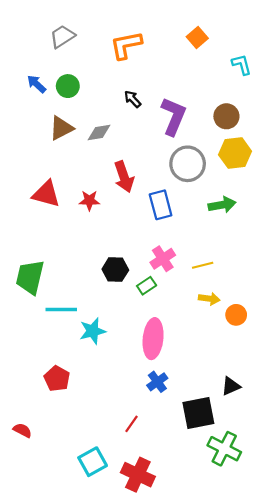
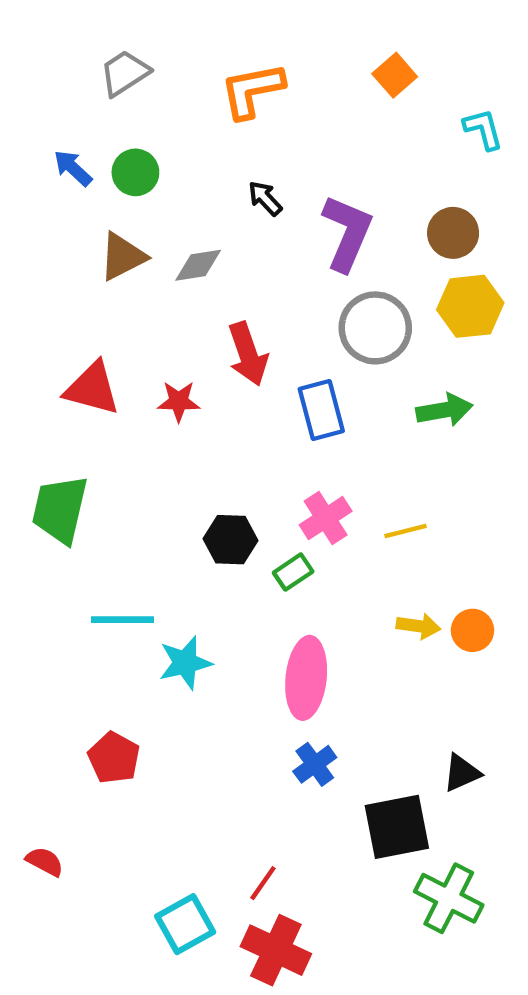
green trapezoid: (30, 277) -> (60, 509), moved
yellow arrow: (209, 299) -> (418, 626), moved
red line: (131, 424) -> (263, 883), moved

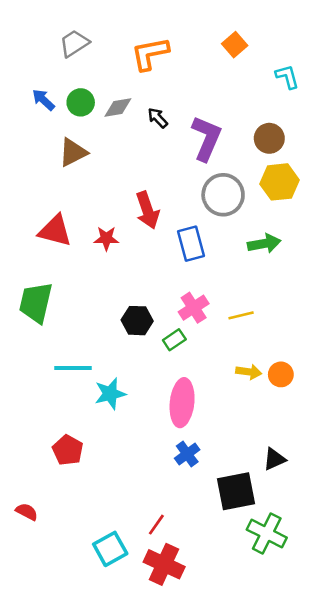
gray diamond: (198, 265) -> (118, 108), moved

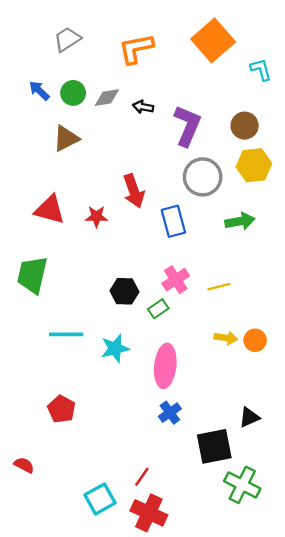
orange square: (235, 45) -> (213, 40), size x1.8
black arrow: (158, 118) -> (143, 107), turned -36
cyan star: (110, 394) -> (115, 348), moved

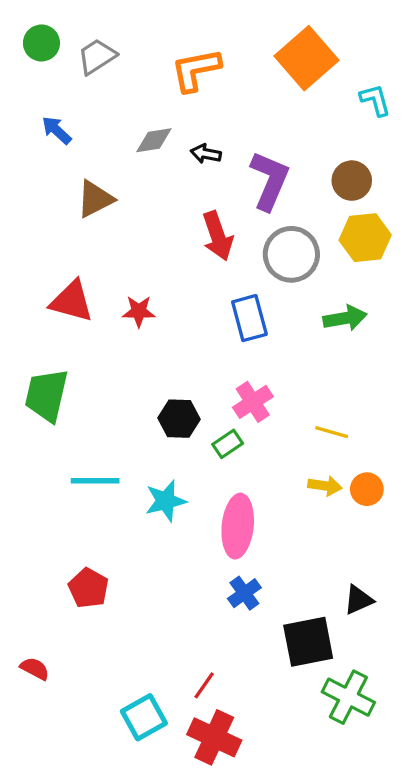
green circle: (73, 93) -> (41, 43), moved
red arrow: (134, 191) -> (218, 236), moved
yellow line: (219, 287) -> (332, 432), moved, turned 30

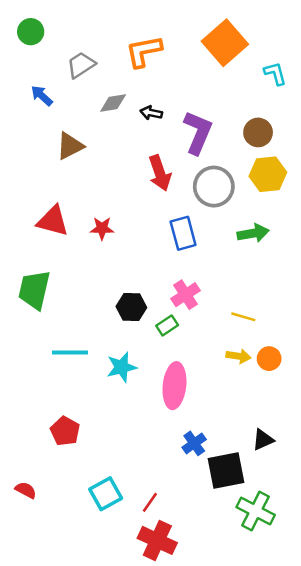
gray trapezoid: (97, 56) -> (81, 65), moved
blue cross: (244, 593) -> (194, 443), moved
cyan square: (144, 717) -> (106, 494), moved

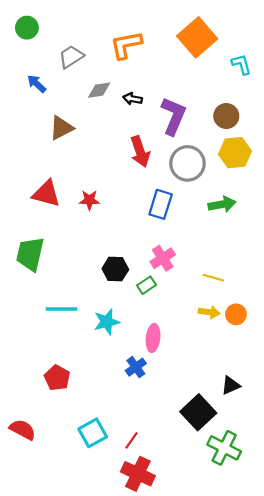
blue rectangle: (183, 233) -> (161, 204), turned 32
pink ellipse: (174, 386) -> (153, 338), size x0.7
blue cross: (194, 443) -> (136, 367), moved
black square: (226, 470) -> (198, 412), turned -32
red semicircle: (26, 490) -> (23, 430), size x1.4

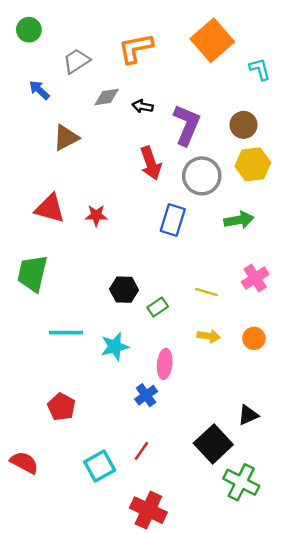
pink cross: (163, 258) -> (255, 278), moved
yellow line: (213, 278) -> (206, 292), moved
yellow arrow: (209, 312) -> (209, 336), moved
red line: (131, 440) -> (141, 451), moved

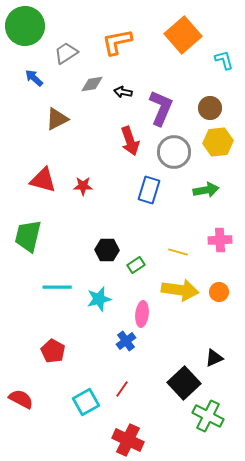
green circle: (29, 30) -> (25, 26), size x1.8
pink cross: (255, 278) -> (220, 240), turned 30
yellow arrow: (209, 336) -> (180, 290), size x1.8

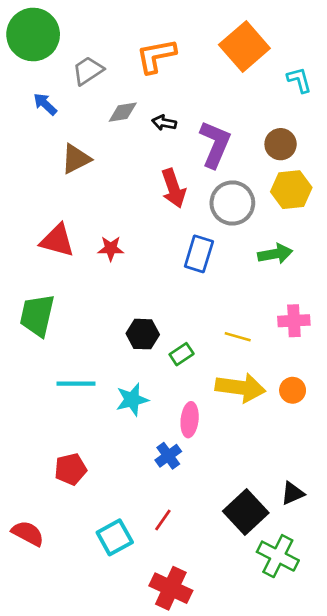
red pentagon: (53, 351) -> (71, 469), turned 30
black triangle: (214, 358) -> (293, 493), moved

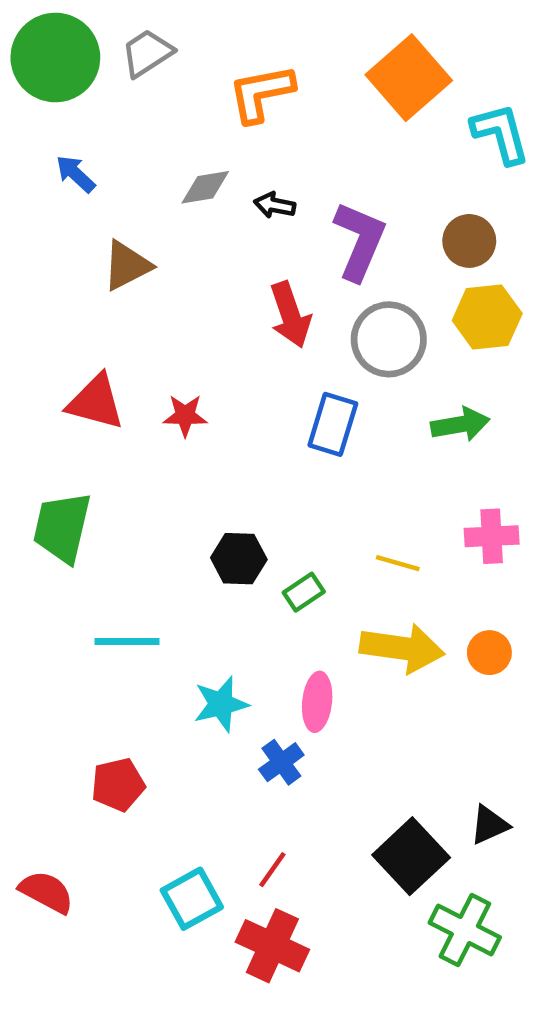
gray trapezoid: (88, 71) -> (147, 53), moved
cyan L-shape: (299, 80) -> (501, 134), size x1.4
cyan star: (132, 400) -> (221, 704), moved
red cross: (171, 588) -> (272, 946), moved

